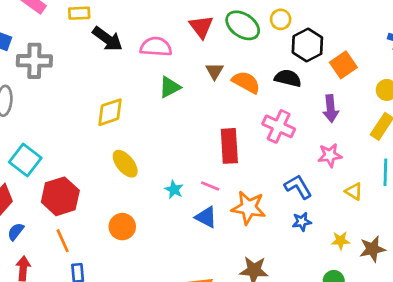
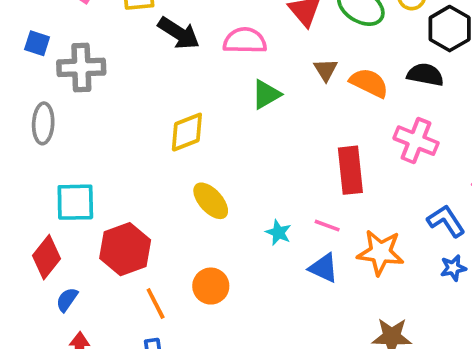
cyan square: (25, 160) -> (75, 202), turned -36
orange line: (63, 241) -> (156, 304), moved

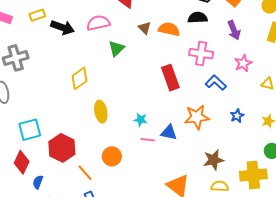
yellow ellipse: (211, 201) -> (101, 112), turned 45
blue L-shape: (446, 221) -> (216, 83), moved
pink line: (327, 226) -> (148, 140), moved

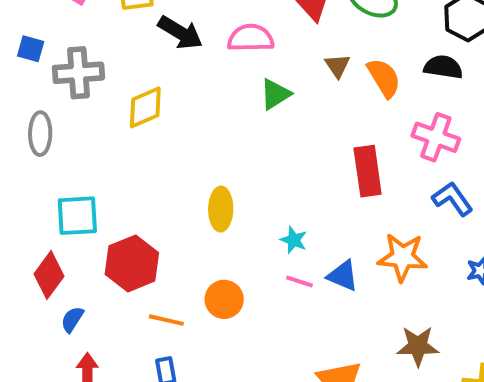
orange semicircle: (169, 29) -> (384, 78), turned 35
yellow diamond: (80, 78) -> (145, 107), moved
orange line: (85, 173) -> (166, 320), turned -48

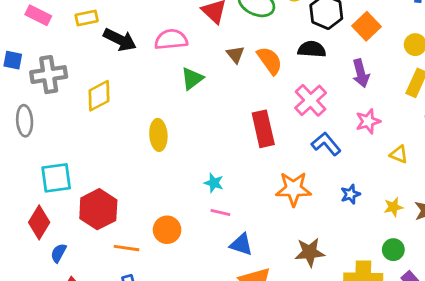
pink cross: (436, 137) -> (311, 100), turned 32
yellow ellipse: (221, 209) -> (158, 135), moved
blue triangle: (343, 276) -> (241, 244), moved

